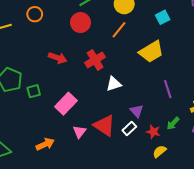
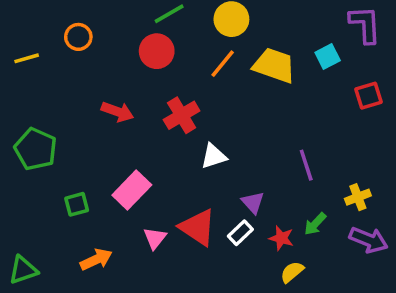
cyan square: (163, 17) -> (328, 57), moved
yellow trapezoid: (151, 52) -> (274, 65), moved, turned -130
green square: (34, 91) -> (77, 204), moved

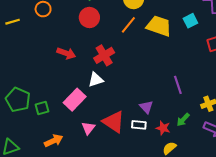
green pentagon: (36, 149) -> (18, 100), moved
white triangle: (214, 156) -> (96, 80), moved
white rectangle: (240, 233) -> (139, 125), turned 48

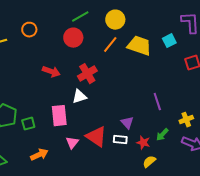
pink rectangle: (75, 100) -> (59, 116), turned -50

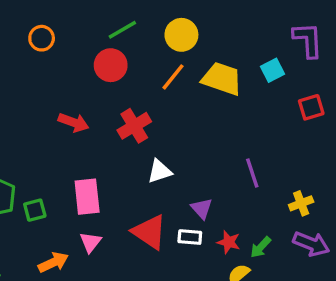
orange circle: (29, 30) -> (42, 38), moved
white triangle: (79, 97) -> (160, 171), moved
green arrow: (162, 135) -> (261, 247), moved
pink triangle: (72, 143) -> (90, 242), moved

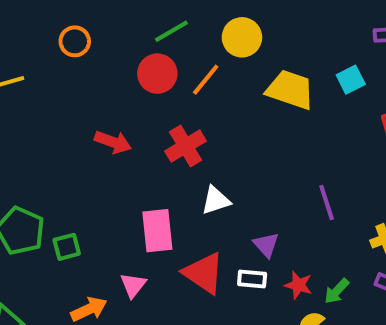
orange line: (173, 77) -> (206, 80), moved
pink rectangle: (87, 197) -> (157, 231), moved

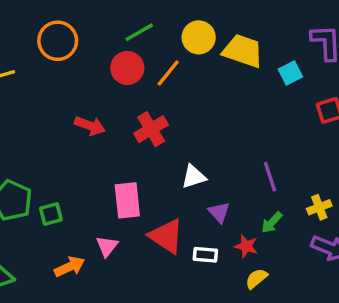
orange circle: (75, 41) -> (58, 41), size x1.5
yellow trapezoid: (290, 90) -> (243, 51), moved
white triangle: (216, 200) -> (194, 177), moved
white rectangle: (252, 279) -> (205, 255), moved
green arrow: (337, 291) -> (272, 222), moved

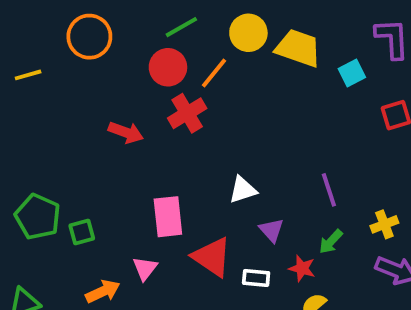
red cross: (151, 129) -> (187, 113), moved

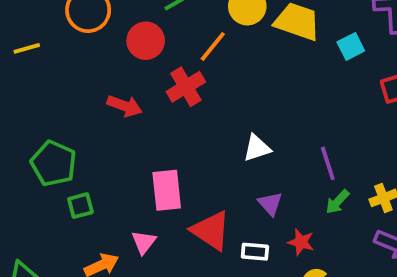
red circle: (168, 67) -> (146, 41), moved
white triangle: (243, 190) -> (257, 148), moved
green pentagon: (38, 217) -> (54, 163), moved
green arrow: (331, 242) -> (337, 202), moved

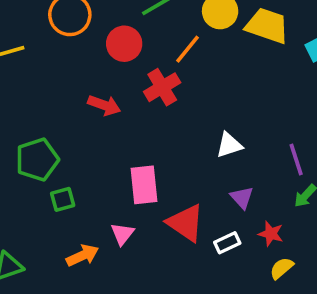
green pentagon: (54, 163) -> (37, 160), turned 30
white rectangle: (255, 252) -> (227, 243), turned -30

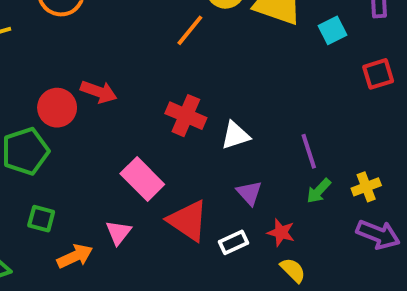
red circle: (124, 44) -> (57, 108), moved
red cross: (162, 87) -> (186, 116), moved, turned -36
pink rectangle: (144, 185) -> (142, 179), turned -39
green square: (63, 199) -> (41, 219), moved, turned 30
yellow semicircle: (282, 268) -> (293, 270), turned 85

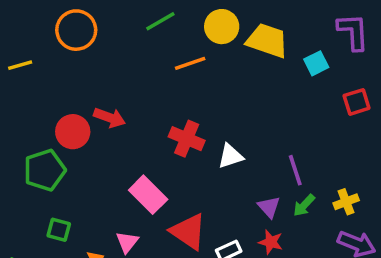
orange line: (190, 30) -> (190, 63), turned 32
purple triangle: (249, 193) -> (269, 207), moved

